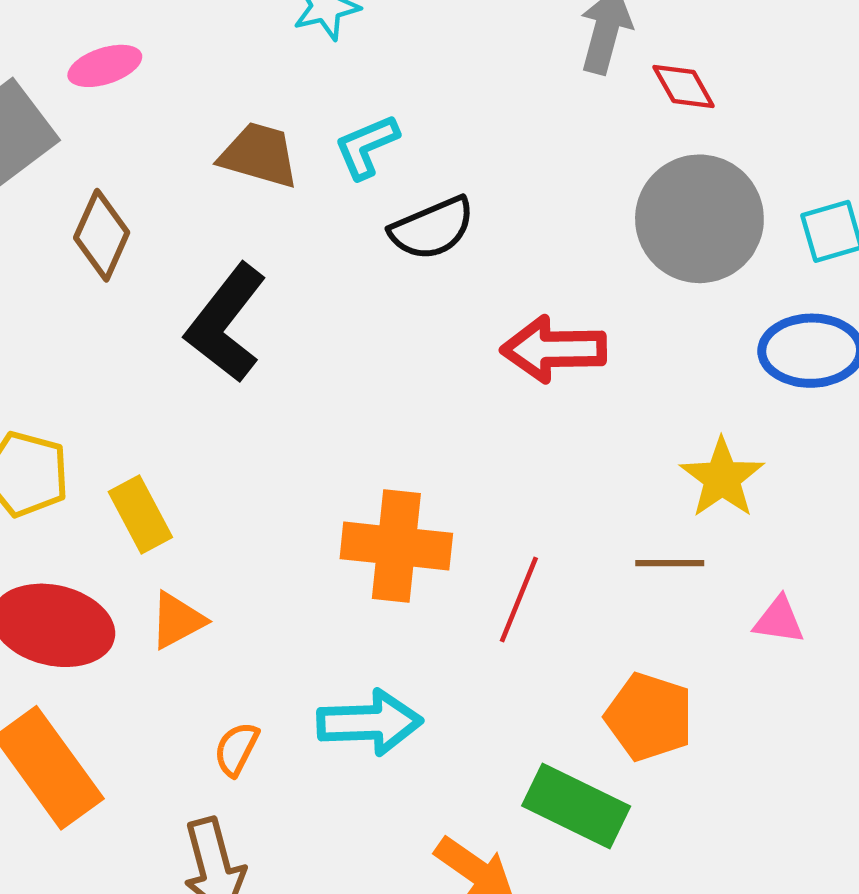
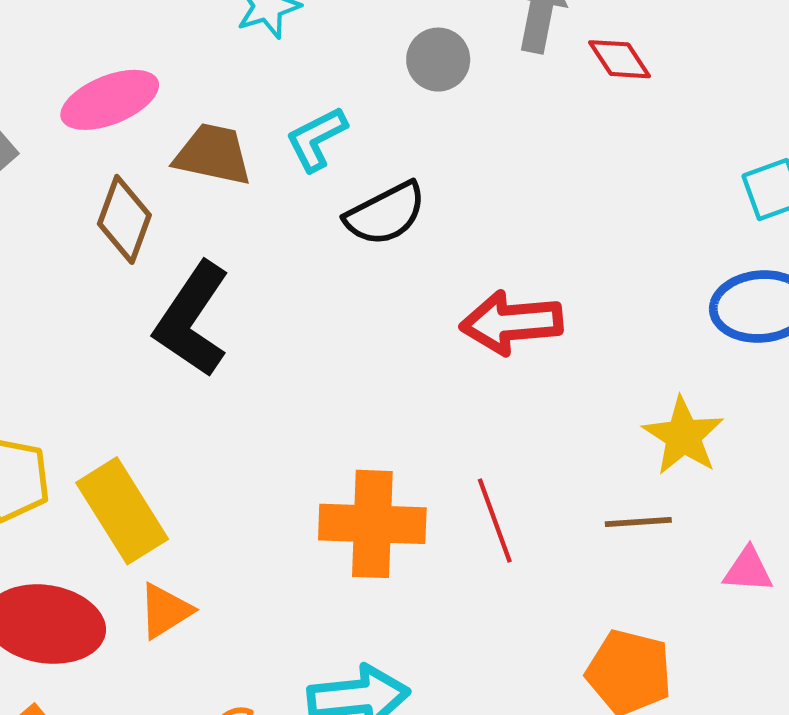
pink ellipse: (105, 66) -> (110, 100), moved, size x1.4
gray circle: (699, 219) -> (438, 60), moved, size x0.5
brown diamond: (102, 235) -> (124, 219), moved
yellow rectangle: (140, 515) -> (122, 511), size x1.4
red line: (519, 599) -> (495, 521), moved, turned -38

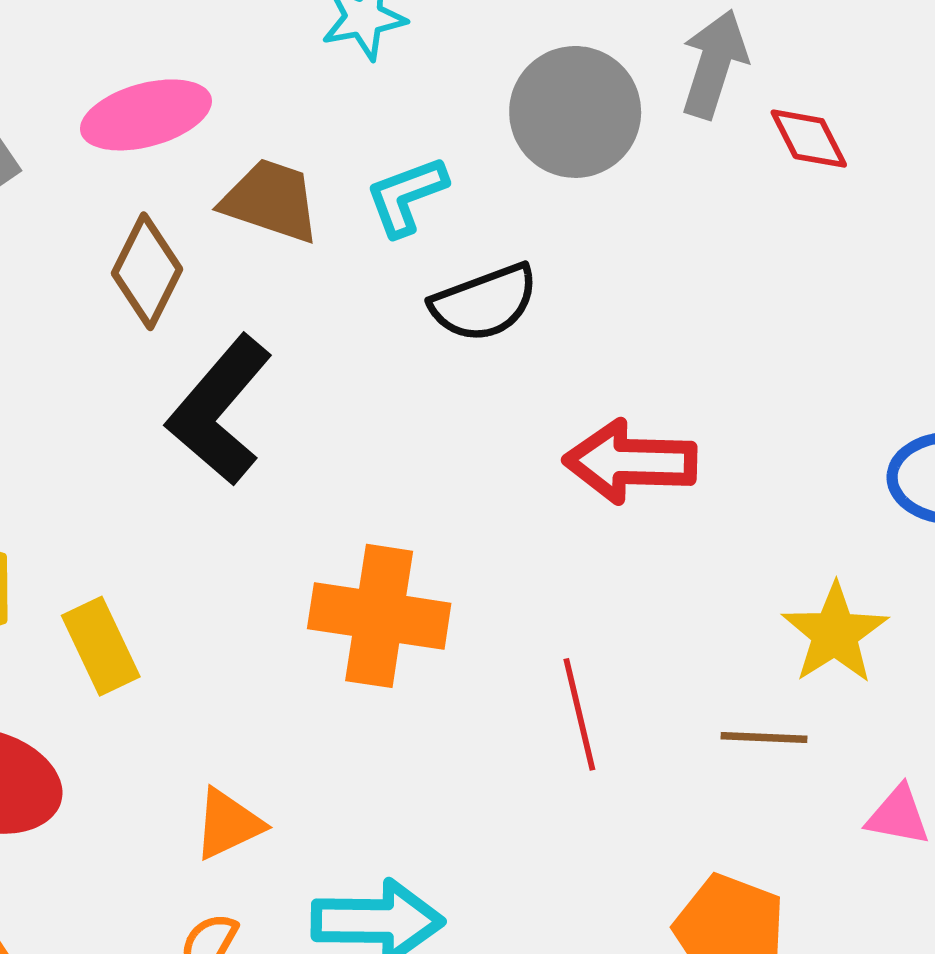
gray circle: (438, 60) -> (575, 112), size x1.6
yellow rectangle: (122, 511) -> (101, 646), size x0.7
orange cross: (372, 524) -> (379, 616), moved
orange triangle: (165, 611) -> (228, 824), moved

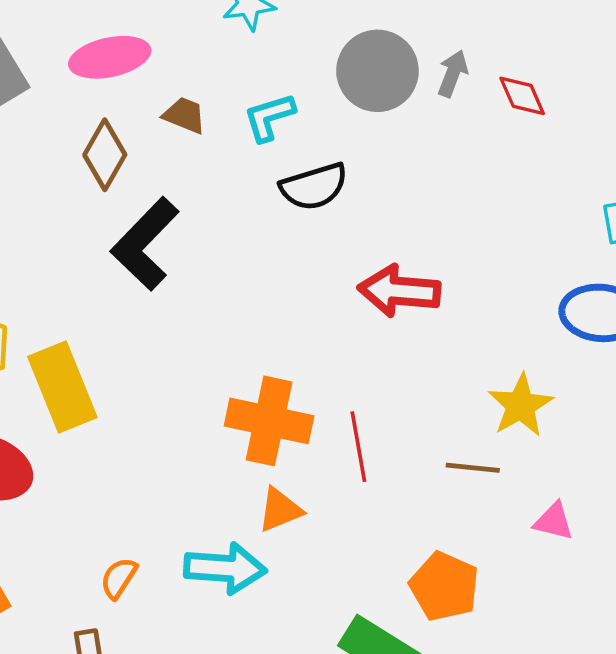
gray arrow: (714, 64) -> (453, 73), moved, size x0.7
brown trapezoid: (271, 201) -> (185, 115), size x0.7
orange cross: (379, 616) -> (269, 421), moved
yellow rectangle: (101, 646) -> (62, 387), size x1.5
orange triangle: (228, 824) -> (280, 510), moved

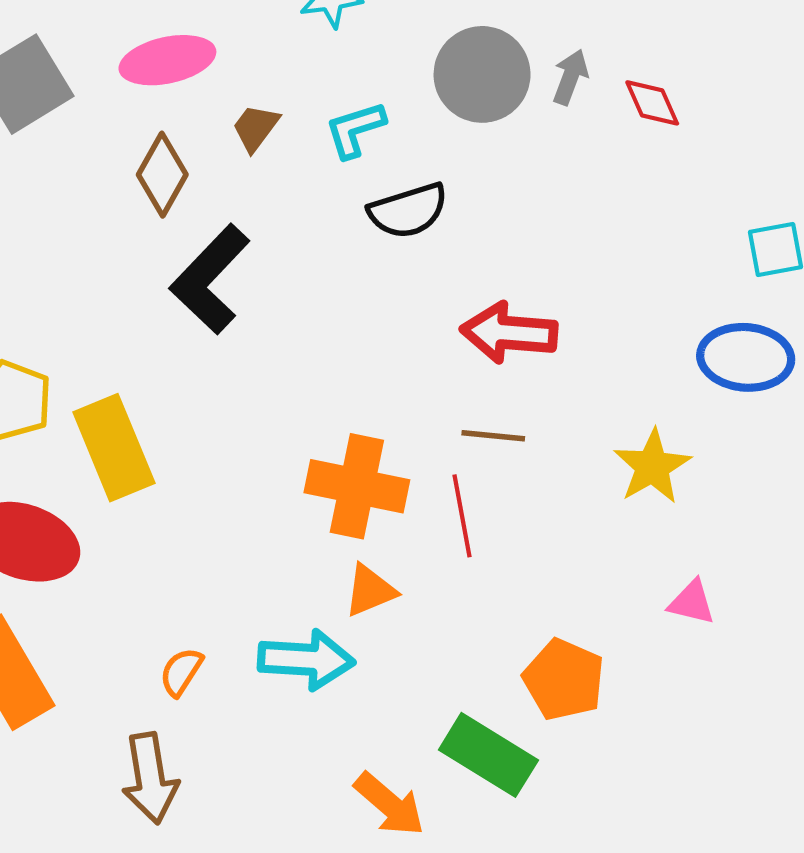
brown trapezoid: (185, 115) -> (256, 128), turned -75
brown line: (473, 468) -> (493, 436), moved

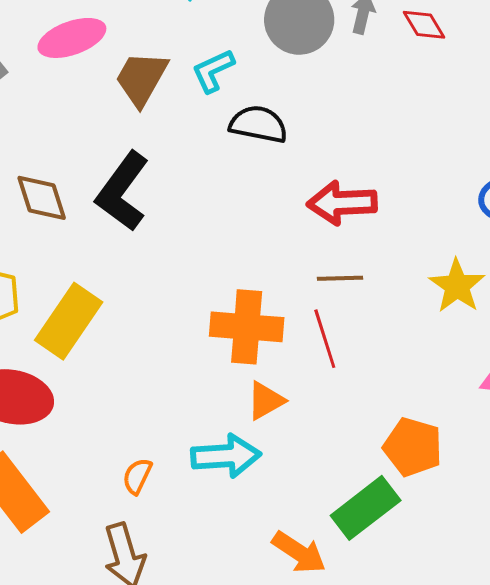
brown trapezoid: (256, 128) -> (141, 79), size x1.6
brown diamond: (162, 175) -> (42, 198), moved, turned -40
black semicircle: (408, 211) -> (258, 124), turned -144
yellow rectangle: (114, 448) -> (69, 321), turned 64
green rectangle: (488, 755) -> (366, 508), turned -62

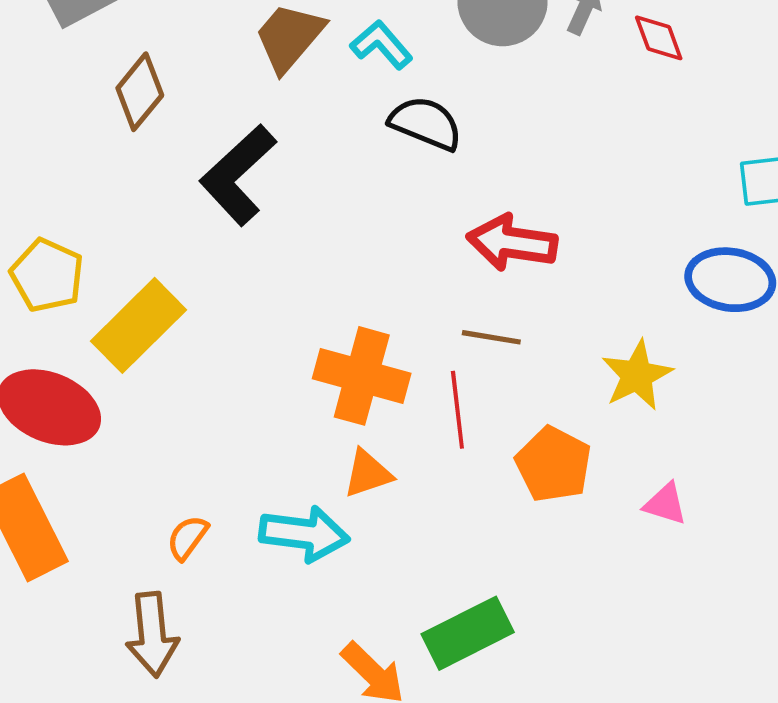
cyan L-shape: (213, 71) -> (381, 45), turned 63
brown diamond: (42, 198) -> (140, 92), moved, turned 46
orange pentagon: (413, 447) -> (553, 464), moved

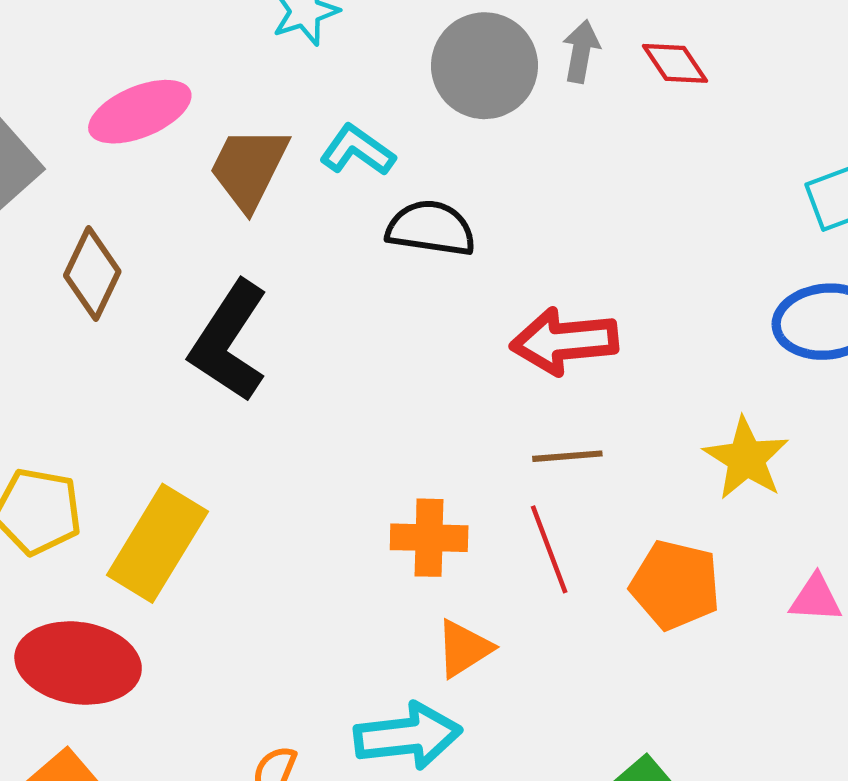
orange cross: (362, 376) -> (429, 538), size x0.7

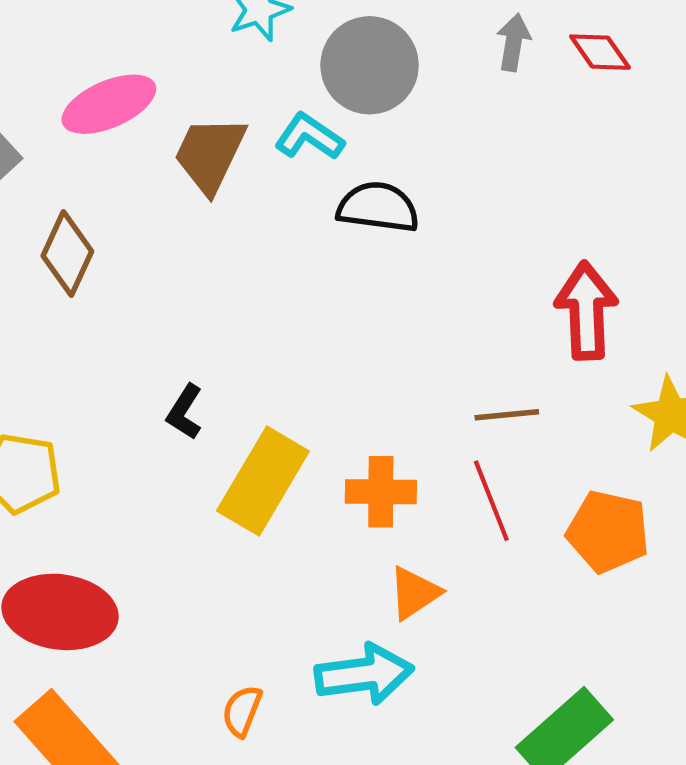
gray circle: (485, 66) -> (370, 65), moved
black L-shape: (229, 341) -> (185, 412), moved, size x0.5
red arrow: (564, 341) -> (586, 311), moved, turned 94
yellow rectangle: (157, 543) -> (263, 481), moved

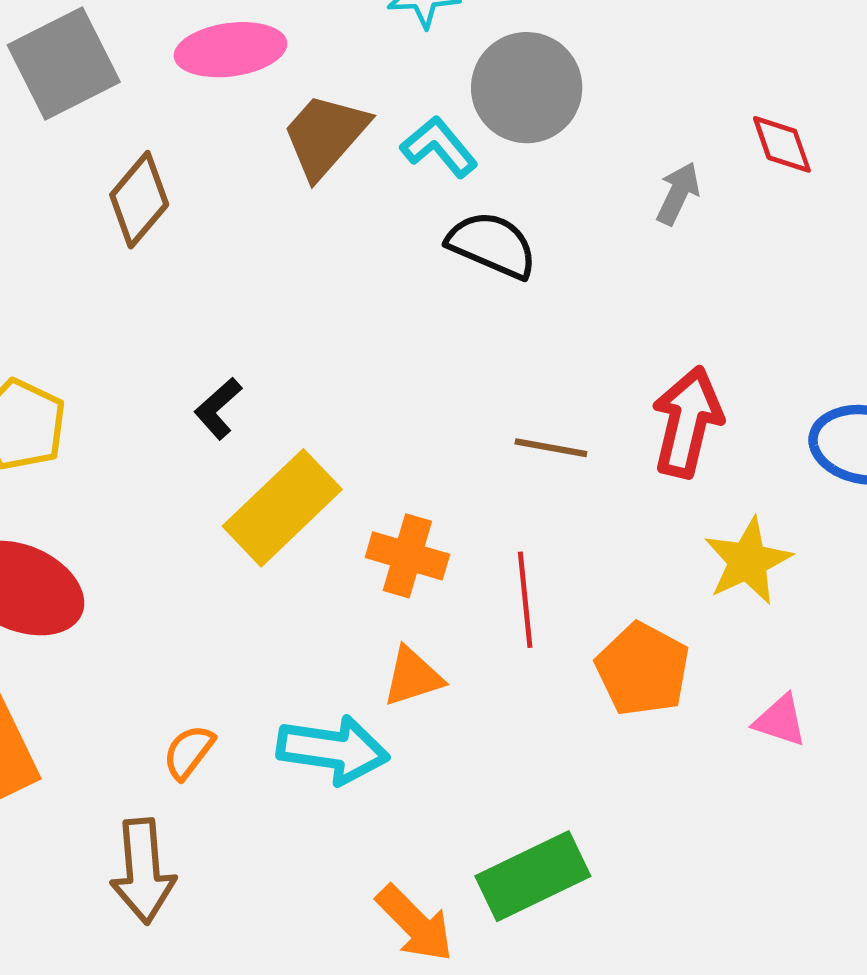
gray arrow: (514, 42) -> (678, 193), moved
brown line: (507, 415) -> (551, 448), moved

